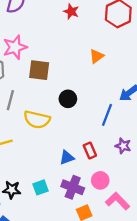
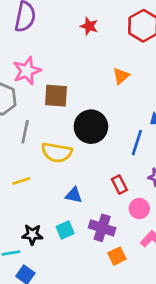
black circle: (68, 99) -> (91, 127), size x1.6
blue triangle: (67, 157) -> (74, 195), moved, turned 35
pink circle: (100, 180) -> (139, 209), moved

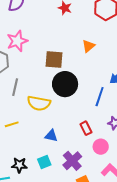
brown square: (56, 96) -> (54, 60), moved
purple cross: (102, 228) -> (72, 161), turned 30

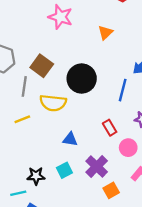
pink star: (17, 41) -> (60, 17), moved, turned -30
brown square: (54, 60) -> (42, 66), moved, turned 36
yellow line: (12, 124) -> (22, 119), moved

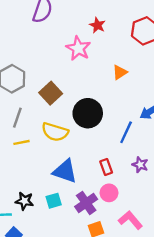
gray line: (24, 86) -> (17, 118), moved
blue triangle: (70, 139) -> (65, 171), size x1.6
pink circle: (128, 148) -> (109, 193), moved

